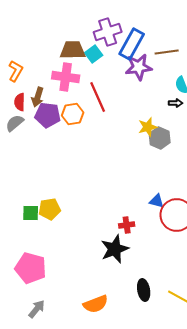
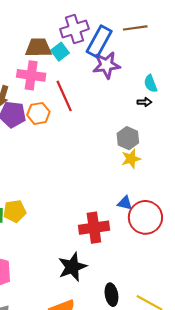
brown line: (167, 52) -> (135, 28), moved
yellow star: (148, 127) -> (131, 159), moved
red cross: (127, 225) -> (94, 228), size x1.8
black star: (115, 249) -> (72, 267), moved

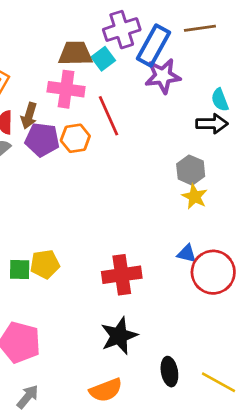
black arrow: (144, 102) -> (212, 124), size x1.6
yellow star: (131, 159) -> (195, 197), turned -30
red cross: (94, 228) -> (122, 275), moved

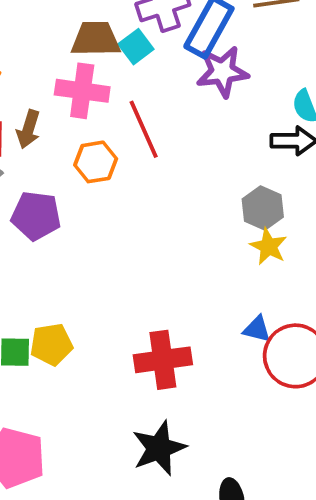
purple pentagon: (42, 140) -> (36, 216), moved

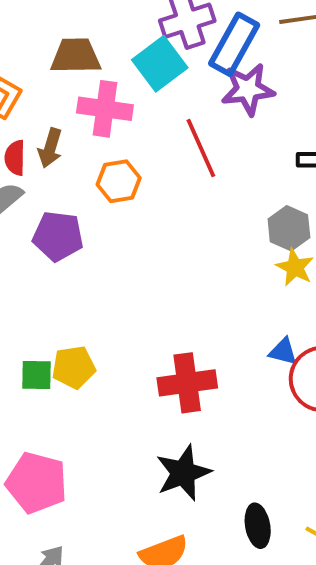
brown trapezoid: (96, 39) -> (76, 56), moved
cyan square: (136, 47) -> (160, 64), size x1.5
red line: (144, 129) -> (201, 148), moved

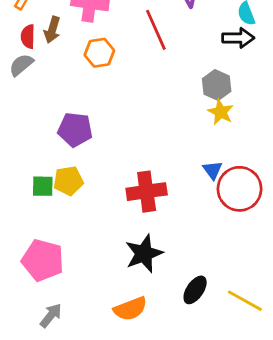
purple pentagon: (58, 236) -> (75, 130), moved
blue triangle: (283, 352) -> (213, 170), turned 40
black ellipse: (258, 526) -> (195, 290), turned 44

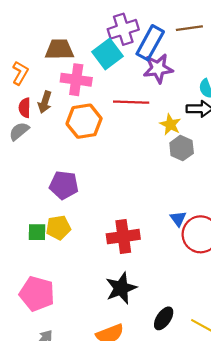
red line: (156, 30) -> (131, 102), turned -64
orange hexagon: (99, 53) -> (84, 121), size x1.4
yellow star: (221, 112) -> (170, 125), moved

